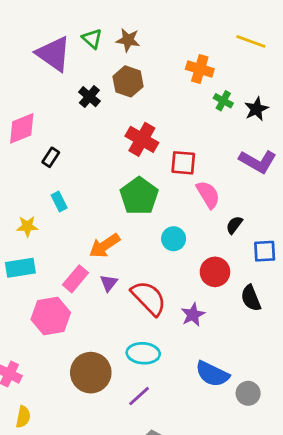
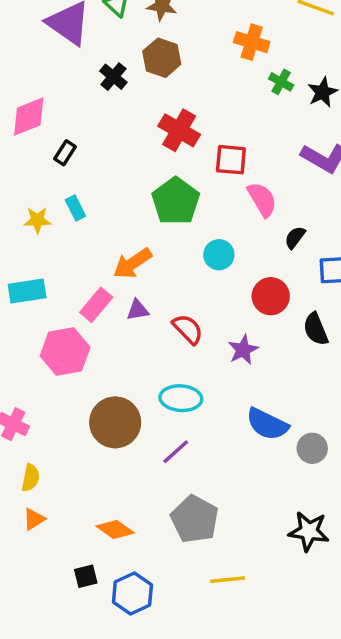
yellow star: (27, 226) -> (37, 220), moved
purple triangle: (109, 283) -> (138, 310), turned 42
red semicircle: (149, 298) -> (188, 329), size x0.7

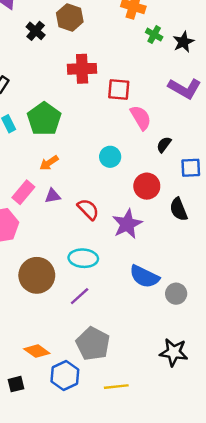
red cross: (179, 130) -> (82, 69), turned -32
green pentagon: (176, 201) -> (44, 119), moved
orange arrow: (132, 263) -> (49, 163), size x0.7
purple star: (243, 350) -> (127, 224), size x1.4
blue hexagon: (132, 593) -> (65, 376), moved

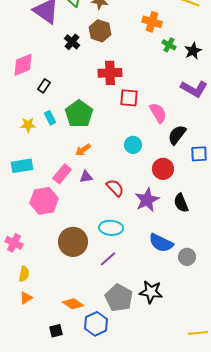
red square: (119, 90) -> (129, 98), moved
black semicircle: (164, 145) -> (177, 135), size x1.5
black semicircle: (179, 209) -> (181, 203), moved
black star: (174, 352) -> (151, 292), moved
yellow line: (116, 387) -> (198, 333), moved

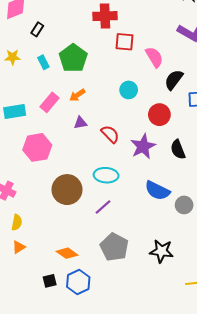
yellow star: (28, 125) -> (13, 57), moved
pink rectangle: (62, 174) -> (50, 102), moved
black star: (151, 292) -> (161, 251), moved
blue hexagon: (96, 324) -> (78, 282), moved

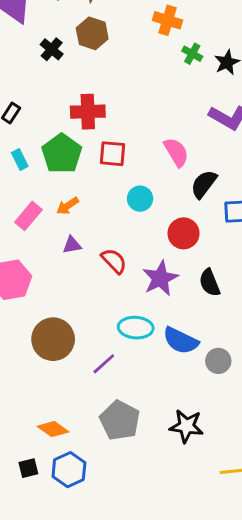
red cross: (105, 16) -> (88, 112), moved
red square: (125, 42) -> (112, 154), moved
cyan ellipse: (106, 175) -> (136, 328), moved

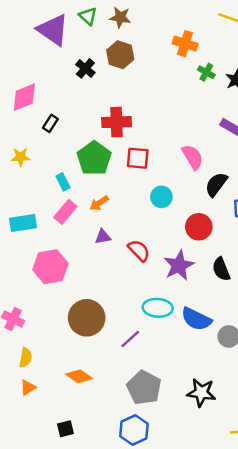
cyan rectangle: (20, 159) -> (63, 182), moved
orange diamond: (53, 429) -> (79, 376), moved
blue hexagon: (69, 470) -> (134, 430), moved

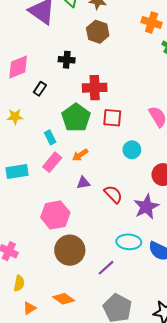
black cross: (85, 68) -> (67, 60), moved, turned -35
pink hexagon: (50, 267) -> (55, 215), moved
orange triangle: (28, 388) -> (29, 308), moved

